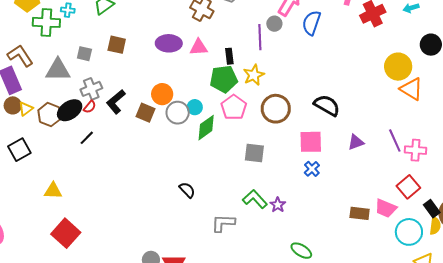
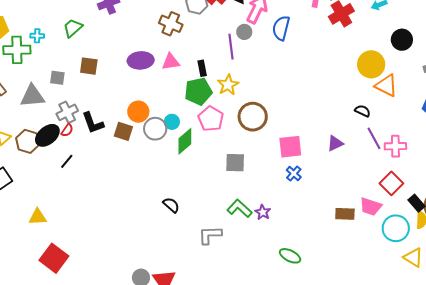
black L-shape: (116, 102) -> (93, 123), turned -65
black semicircle: (327, 105) -> (363, 111), moved, size x0.6

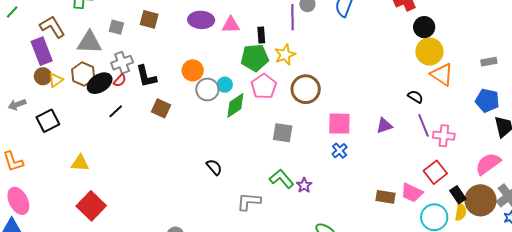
black circle: (402, 40) -> (424, 27), moved
brown square: (123, 131) -> (161, 108), moved
brown hexagon: (28, 141) -> (83, 74), moved

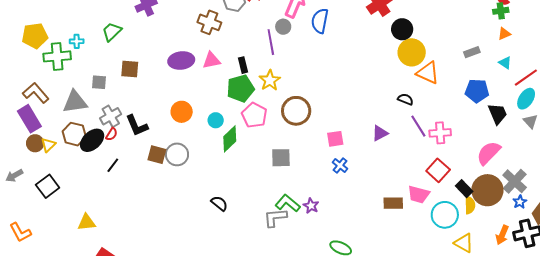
gray circle: (207, 89) -> (177, 154), moved
pink square: (339, 124) -> (335, 139), size x0.7
gray L-shape: (249, 202) -> (275, 218), moved

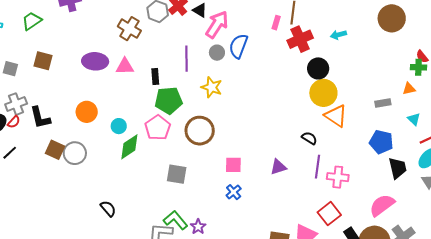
gray circle: (283, 27) -> (217, 53), moved
orange triangle: (504, 34) -> (409, 89), moved
yellow star: (270, 80) -> (212, 87), moved, turned -30
green pentagon: (240, 88) -> (169, 100), moved
purple line: (418, 126) -> (317, 167), turned 30

